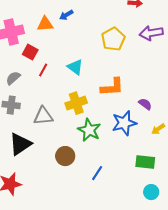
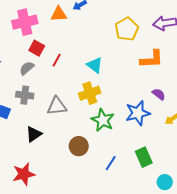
red square: (30, 52) -> (37, 48), moved
cyan triangle: (75, 67) -> (95, 65), moved
orange L-shape: (112, 87) -> (152, 59), moved
black triangle: (20, 144) -> (34, 134), size x0.7
green rectangle: (145, 162) -> (144, 157), moved, turned 60

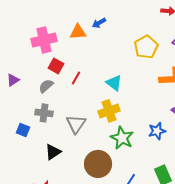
gray triangle: (57, 106) -> (76, 124), turned -50
blue star: (138, 113) -> (157, 131), size x0.7
brown circle: (79, 146) -> (98, 164), size x1.4

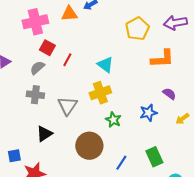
blue square: (23, 130) -> (14, 156), moved, turned -32
green star: (122, 138) -> (113, 120), size x0.7

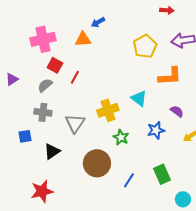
orange triangle: (69, 14) -> (83, 39), moved
cyan triangle: (105, 65) -> (139, 98), moved
blue square: (14, 156) -> (25, 136), moved

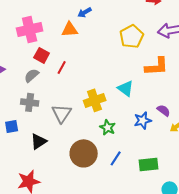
purple semicircle: (177, 111) -> (164, 110), moved
green rectangle: (162, 174) -> (149, 164), turned -72
blue line: (129, 180) -> (116, 158), moved

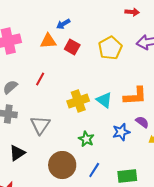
red square: (42, 55) -> (72, 47), moved
orange L-shape: (157, 66) -> (135, 96), moved
yellow cross: (95, 100) -> (78, 101), moved

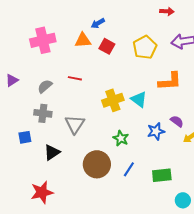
red line: (40, 79) -> (75, 78), turned 72
orange L-shape: (135, 96) -> (170, 81), moved

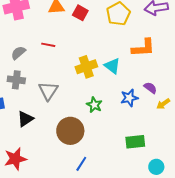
blue line: (129, 169) -> (81, 164), moved

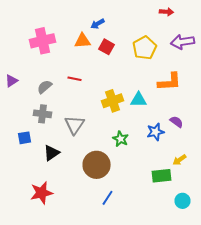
cyan triangle: (112, 66) -> (138, 100), turned -36
yellow arrow: (163, 104) -> (180, 160), moved

